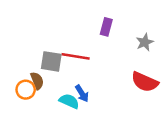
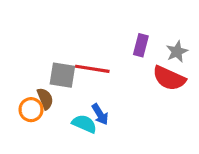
purple rectangle: (106, 27) -> (141, 45), moved
red semicircle: (145, 82) -> (169, 78), moved

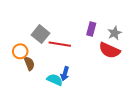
gray square: (62, 75) -> (41, 34), moved, turned 30
orange circle: (31, 110) -> (20, 51), moved
blue arrow: (100, 114) -> (65, 74), turned 48

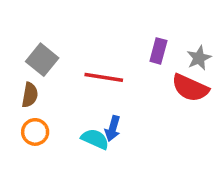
gray square: (41, 34) -> (42, 60), moved
orange circle: (20, 51) -> (35, 132), moved
brown semicircle: (29, 64) -> (30, 95), moved, turned 32

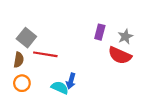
red line: (104, 77) -> (45, 54), moved

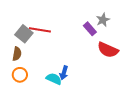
purple rectangle: (100, 32) -> (90, 29), turned -56
gray star: (125, 36) -> (103, 20), moved
red line: (45, 54) -> (40, 30), moved

